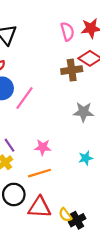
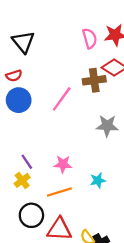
pink line: (25, 98) -> (62, 99), moved
cyan star: (86, 158) -> (98, 180), moved

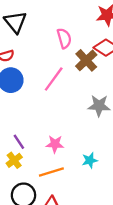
pink semicircle: (90, 38) -> (64, 38), moved
brown cross: (94, 80) -> (86, 60), turned -35

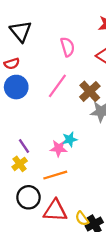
brown cross: (86, 60) -> (90, 91), moved
cyan star: (90, 160) -> (70, 139), moved

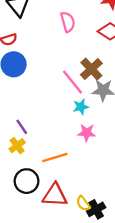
pink line: (57, 86) -> (72, 82), moved, turned -75
cyan star: (70, 139) -> (81, 107), moved
pink star: (59, 148) -> (87, 133), moved

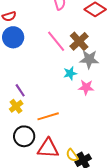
pink line: (72, 82) -> (56, 41), moved
pink star: (87, 133) -> (86, 87), moved

